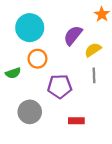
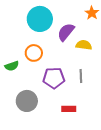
cyan circle: (30, 28) -> (40, 19), moved
yellow semicircle: (93, 50) -> (84, 45), turned 42
gray line: (94, 75) -> (81, 76), moved

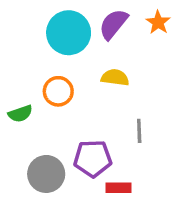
purple semicircle: (66, 32) -> (113, 24), moved
yellow semicircle: (84, 45) -> (115, 78), moved
purple pentagon: (54, 78) -> (93, 158), moved

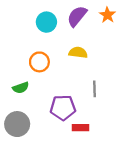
cyan circle: (69, 33) -> (46, 22), size x0.7
green semicircle: (20, 114) -> (21, 88), moved
gray circle: (46, 174) -> (17, 124), moved

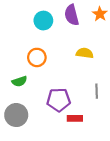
purple semicircle: (77, 16) -> (72, 15), turned -54
yellow semicircle: (78, 53) -> (85, 53), moved
gray line: (95, 89) -> (97, 91), moved

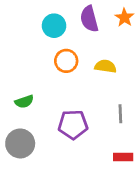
orange circle: (37, 57) -> (66, 61), moved
red rectangle: (75, 118) -> (123, 157), moved

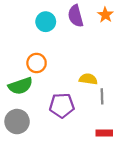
orange circle: (66, 61) -> (37, 63), moved
yellow semicircle: (105, 66) -> (88, 79), moved
green semicircle: (24, 102) -> (20, 86), size x1.5

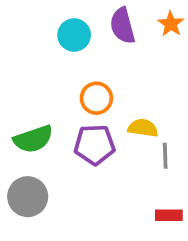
orange circle: (37, 63) -> (96, 98), moved
purple pentagon: (62, 105) -> (95, 145), moved

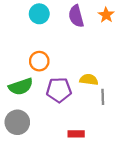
cyan circle: (74, 35) -> (39, 14), moved
orange circle: (96, 98) -> (39, 61), moved
red rectangle: (169, 215) -> (76, 134), moved

